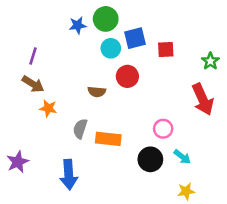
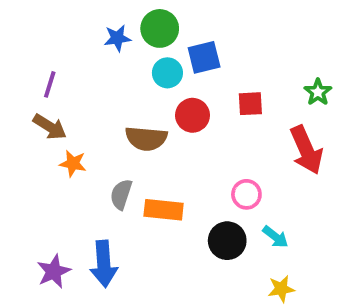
red square: (166, 50) -> (250, 104), moved
brown semicircle: (97, 92) -> (146, 138), size x1.5
purple star: (18, 162) -> (54, 271), moved

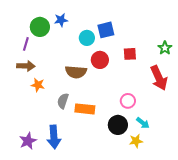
green circle: (160, 28) -> (40, 27), moved
brown arrow: (50, 127) -> (26, 66), turned -30
yellow star: (281, 289) -> (136, 141), moved

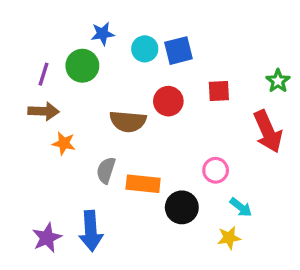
green circle: (40, 27) -> (82, 66), moved
cyan circle: (87, 38) -> (145, 49), moved
black circle: (118, 125) -> (182, 207), moved

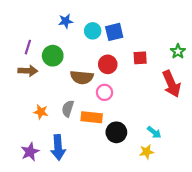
green circle: (82, 66) -> (53, 56), moved
orange star: (64, 143) -> (41, 112), moved
pink circle: (216, 170) -> (105, 92), moved

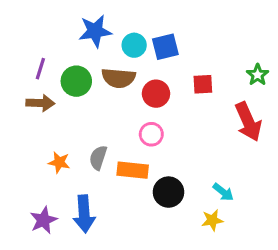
blue star: (66, 21) -> (95, 31), size x1.5
brown semicircle: (82, 77) -> (118, 78), moved

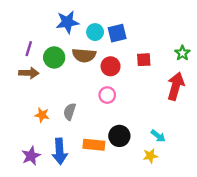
red arrow: (248, 122) -> (176, 86), turned -140
orange rectangle: (133, 170) -> (94, 145), moved

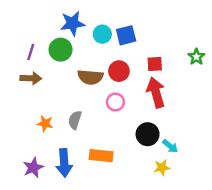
brown semicircle: (84, 55) -> (90, 77), moved
green circle: (54, 57) -> (61, 50), moved
red arrow: (176, 86) -> (156, 93), moved, turned -32
black circle: (119, 136) -> (148, 134), moved

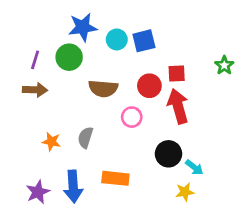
red circle: (119, 71) -> (149, 86), moved

